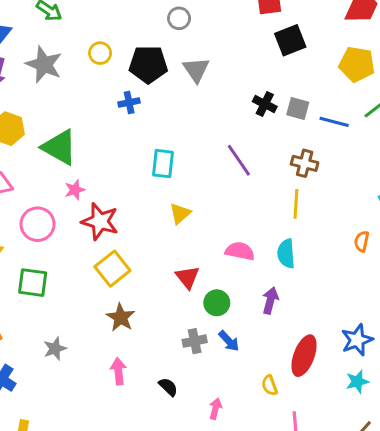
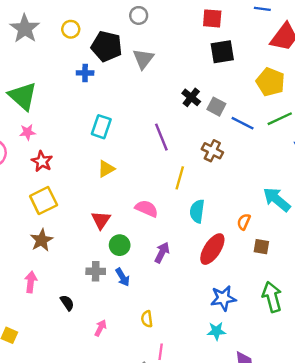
yellow line: (296, 204) -> (180, 178), moved
red star: (100, 221) -> (42, 161), size x0.7
cyan semicircle: (286, 254) -> (197, 211), moved
red ellipse: (304, 356) -> (212, 249), moved

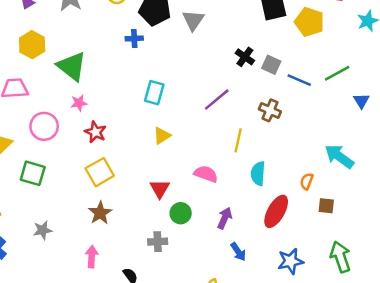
yellow pentagon: (270, 82) -> (309, 22), moved
purple line: (161, 137) -> (217, 100), turned 76
blue arrow: (123, 277) -> (238, 252), moved

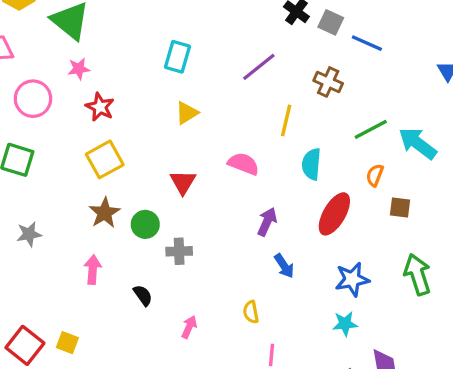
green line: (337, 73) -> (371, 129), moved
green circle: (181, 213) -> (145, 224), moved

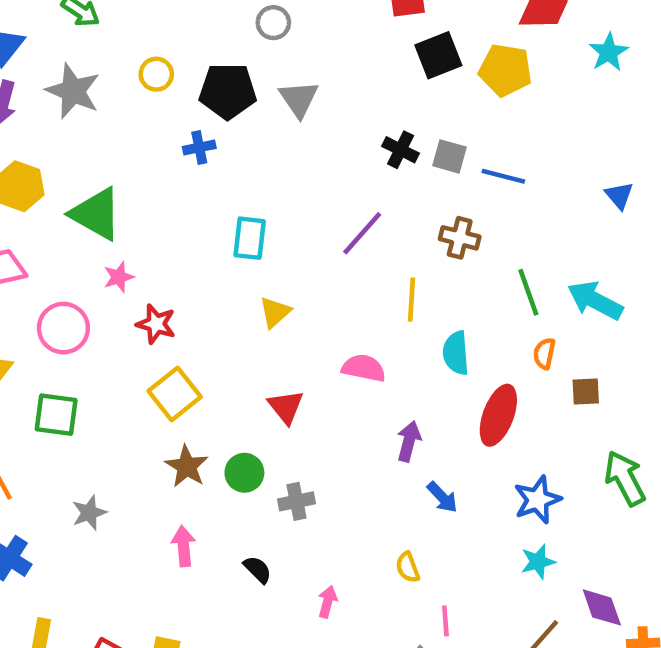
green line: (371, 129) -> (528, 292), turned -72

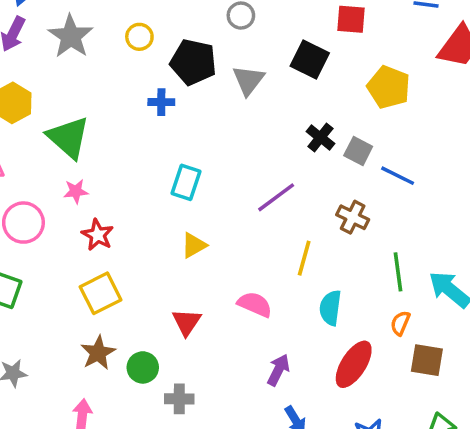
black square: (438, 55) -> (310, 60), moved, turned 36
yellow pentagon: (505, 70) -> (389, 87), moved
brown square: (586, 392) -> (427, 360), size x1.4

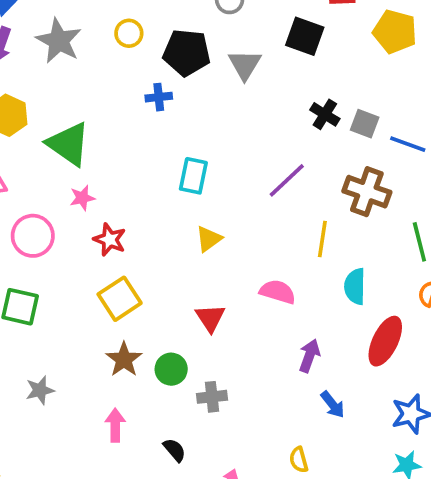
yellow pentagon: (389, 87) -> (395, 32), moved
brown cross: (353, 217) -> (367, 192), size x1.4

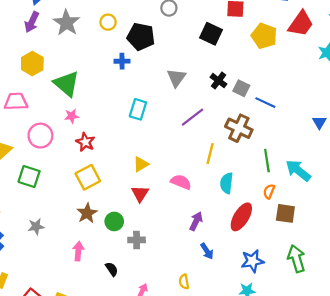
gray triangle: (245, 65) -> (176, 78), moved
yellow triangle: (209, 239) -> (141, 164), moved

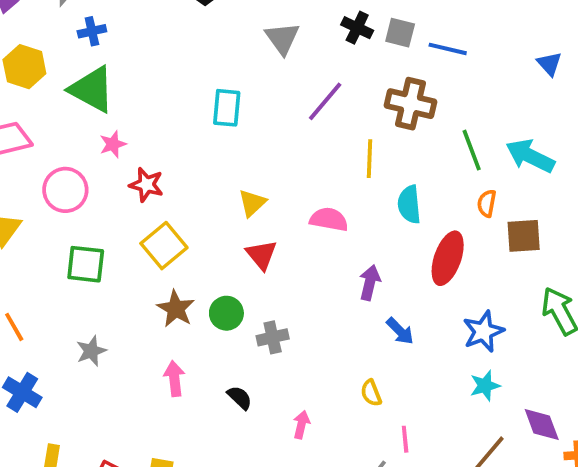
blue cross: (122, 61) -> (92, 31), moved
green square: (29, 176) -> (86, 264), moved

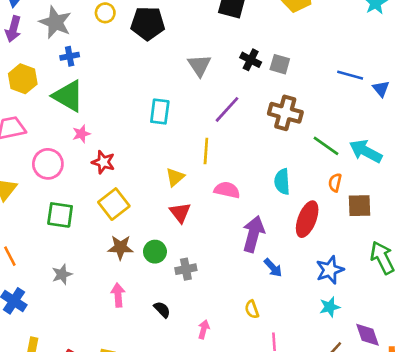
blue line: (448, 49) -> (350, 75), moved
green line: (472, 150) -> (326, 146), turned -36
yellow line: (369, 159) -> (206, 151), moved
purple arrow: (370, 283) -> (253, 234), size x1.5
brown star: (176, 309) -> (121, 247), turned -30

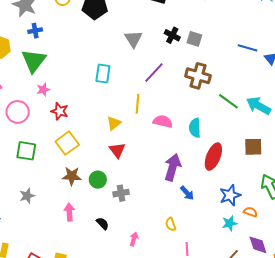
green triangle: (68, 96) -> (34, 61), turned 36
orange semicircle: (335, 183) -> (250, 212), moved, turned 96
pink semicircle: (227, 190) -> (163, 121), moved

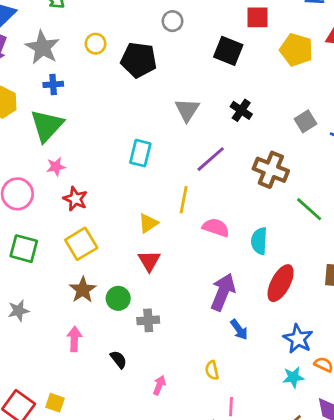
gray square: (194, 39) -> (306, 121), moved, turned 35
brown star: (72, 176) -> (83, 290), turned 30
blue star: (230, 195) -> (298, 339), turned -30

